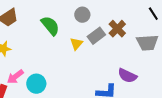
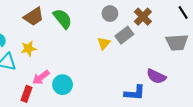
green semicircle: (50, 26) -> (63, 19), moved
brown cross: (117, 29) -> (143, 17), moved

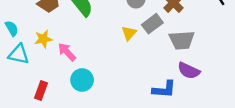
gray trapezoid: (177, 42) -> (182, 40), moved
pink arrow: (41, 77) -> (67, 52), moved, turned 84

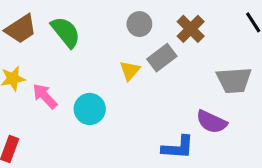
gray trapezoid: (182, 40) -> (234, 80), moved
cyan circle: (82, 80) -> (90, 109), moved

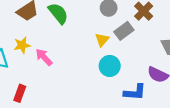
cyan circle: (90, 109) -> (110, 66), moved

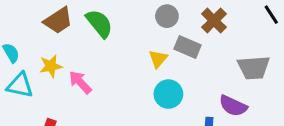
gray rectangle: (124, 31) -> (188, 47), turned 60

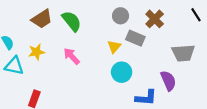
pink arrow: (80, 82) -> (72, 56), moved
purple semicircle: (233, 106) -> (168, 81), turned -138

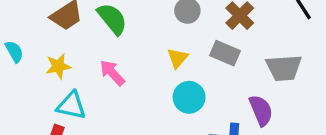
gray rectangle: (135, 38) -> (225, 53), moved
cyan triangle: (14, 66) -> (71, 105), moved

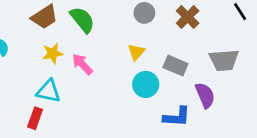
gray rectangle: (225, 53) -> (175, 66), moved
yellow star: (58, 66) -> (53, 53), moved

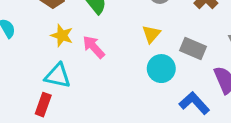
yellow star: (53, 53) -> (62, 35), turned 30
blue L-shape: (177, 117) -> (194, 103), turned -136

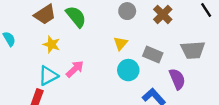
pink arrow: (94, 47) -> (75, 69), moved, turned 90
cyan triangle: (58, 76) -> (48, 76), turned -40

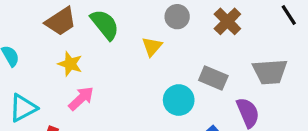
yellow triangle: (120, 43) -> (152, 47), moved
pink arrow: (75, 69) -> (81, 98), moved
cyan triangle: (48, 76) -> (23, 108), moved

